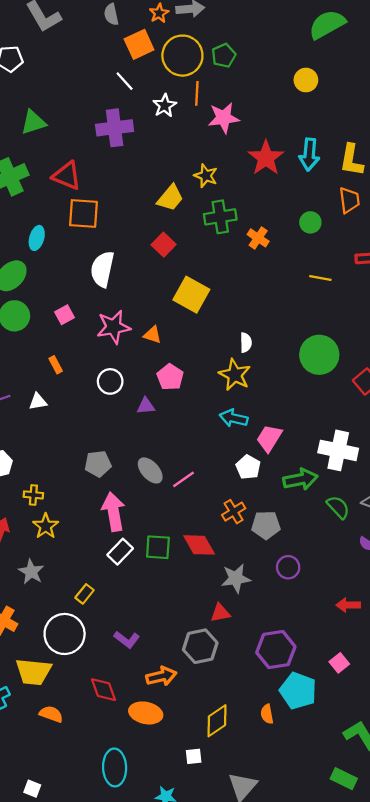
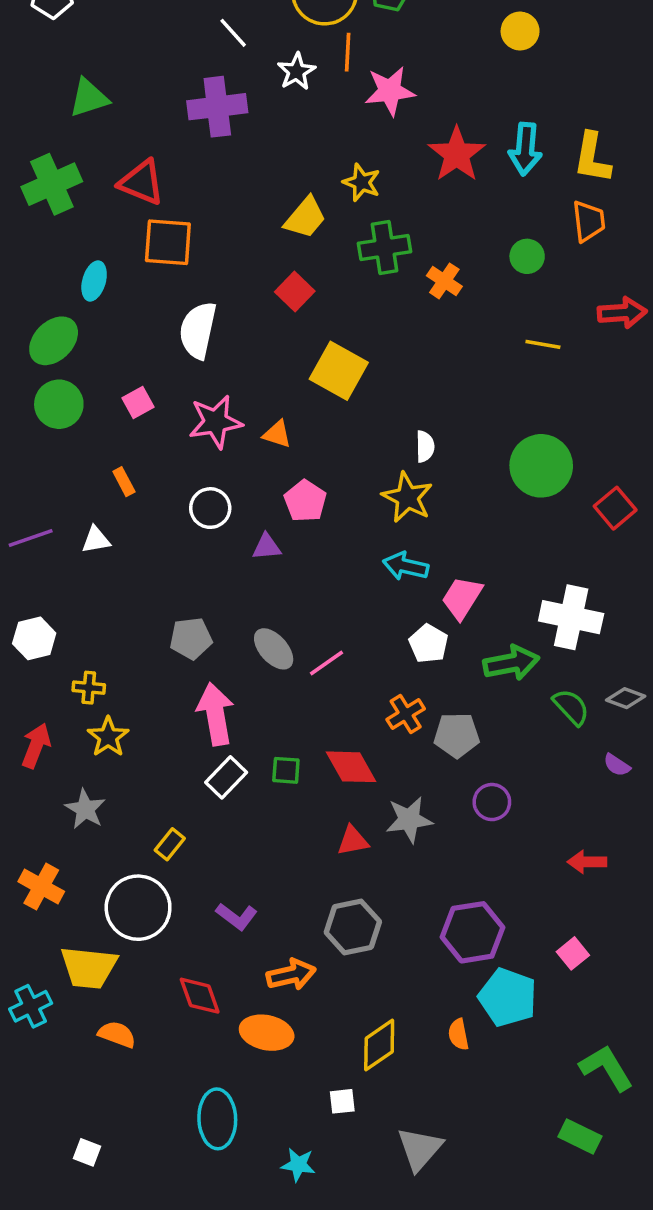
green square: (158, 547) -> (286, 770), size x0.7
red triangle: (220, 613) -> (353, 841), moved

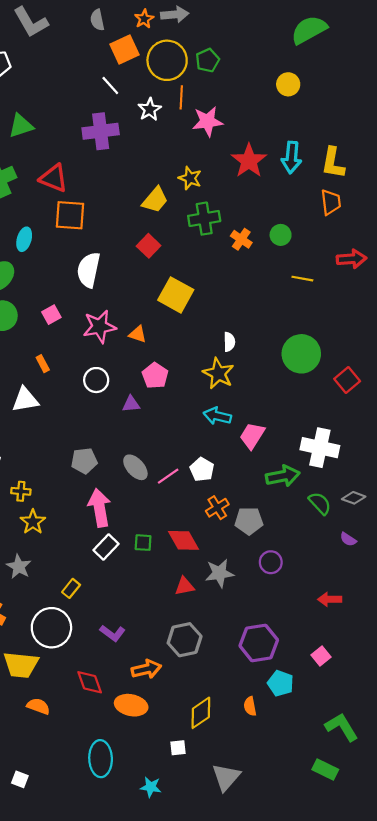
green circle: (527, 256) -> (281, 235), moved
white triangle: (96, 540) -> (25, 400), size x1.5
white pentagon: (429, 644) -> (202, 469), moved
cyan pentagon: (508, 997) -> (281, 683), size x0.7

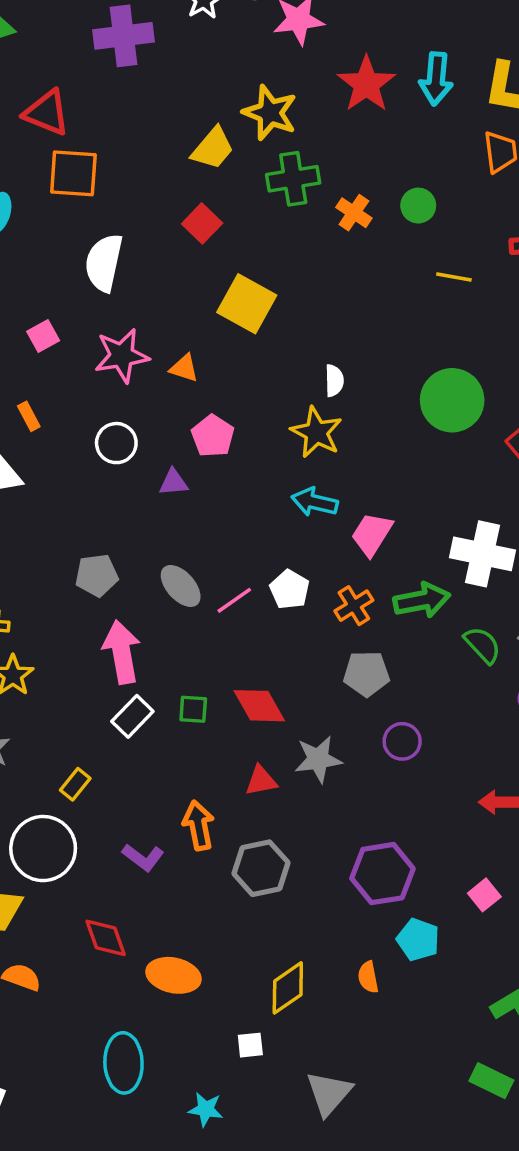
yellow star: (190, 178) -> (270, 113), size x1.4
orange cross: (217, 508) -> (354, 606), moved
orange arrow: (146, 669) -> (199, 825), moved, turned -88

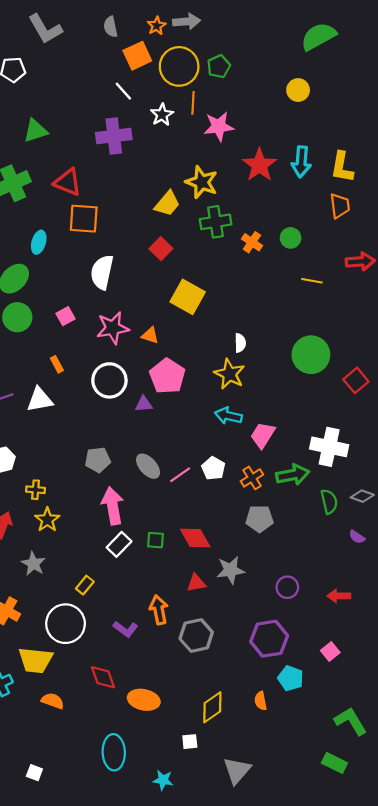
pink pentagon: (213, 436) -> (167, 376), size x1.4
white circle: (116, 443) -> (109, 380), size x1.4
green semicircle: (482, 645) -> (329, 502), turned 30
purple circle: (402, 741) -> (287, 587), moved

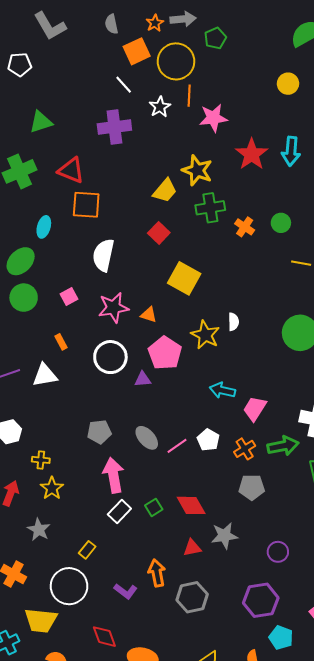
green pentagon: (219, 66) -> (215, 38), moved
yellow star: (229, 374) -> (205, 335), moved
green square: (156, 540) -> (154, 507), turned -36

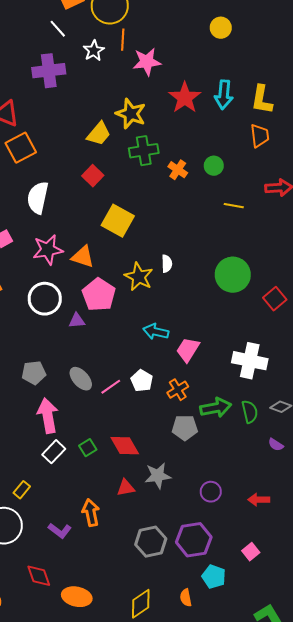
orange square: (86, 205) -> (21, 148), turned -32
orange triangle: (149, 315) -> (83, 257), size x1.4
green arrow: (283, 446) -> (216, 408), moved
gray hexagon: (192, 597) -> (151, 542), moved

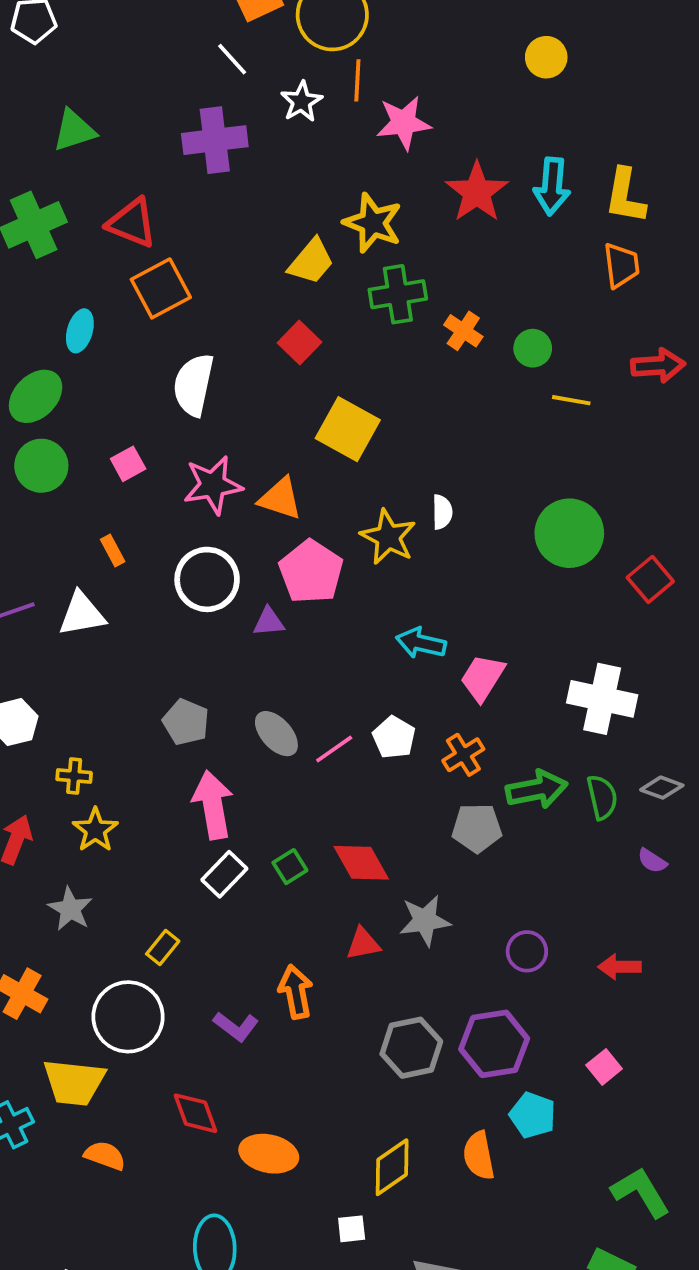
green circle: (214, 166) -> (533, 348), moved
gray pentagon: (34, 373) -> (186, 722), turned 30
orange semicircle: (186, 598) -> (479, 1156), size x1.4

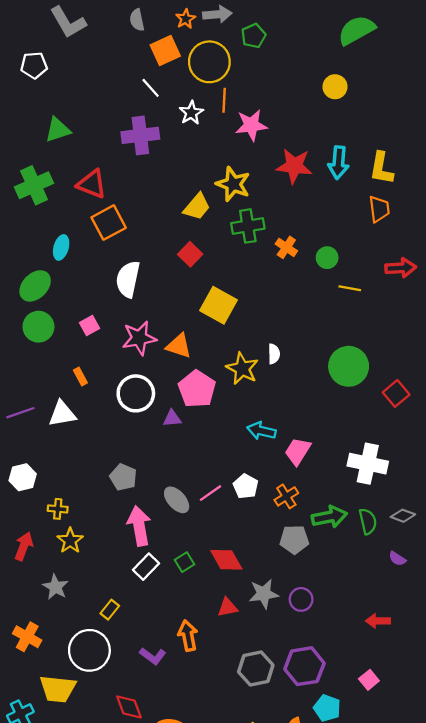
red star: (477, 192) -> (294, 166), turned -30
gray ellipse: (276, 734) -> (177, 500), moved
purple circle: (527, 951) -> (301, 599), moved

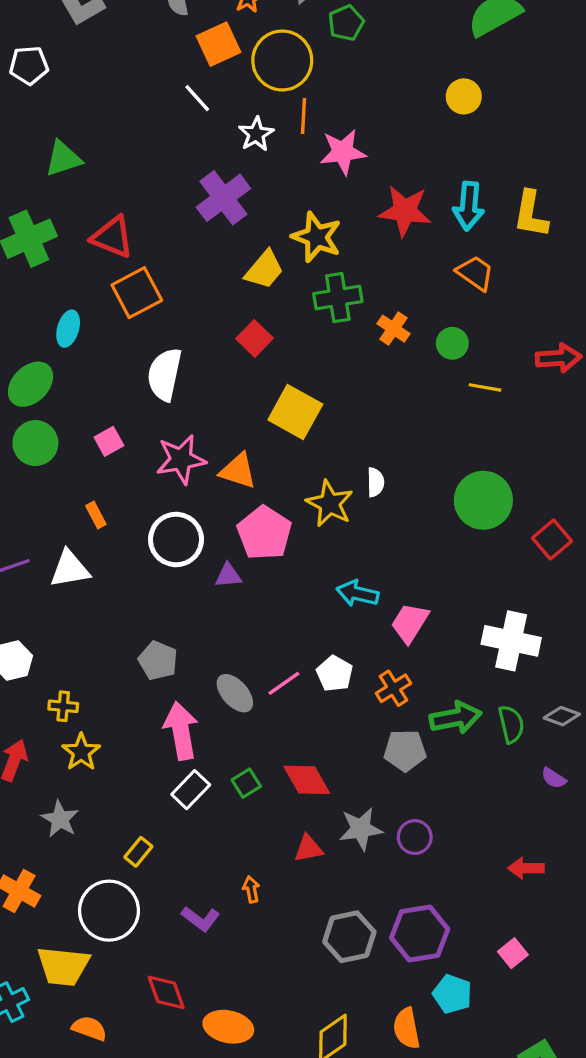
purple cross: (140, 135) -> (223, 198), moved, turned -30
orange trapezoid: (379, 209) -> (475, 273), moved, turned -48
orange arrow: (188, 636) -> (251, 889), size x0.6

